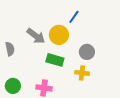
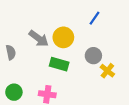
blue line: (74, 17) -> (94, 18), moved
yellow cross: (82, 73) -> (107, 71), moved, turned 32

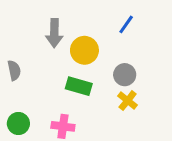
gray arrow: (39, 38) -> (54, 33), moved, turned 54
yellow cross: (107, 71) -> (128, 101), moved

